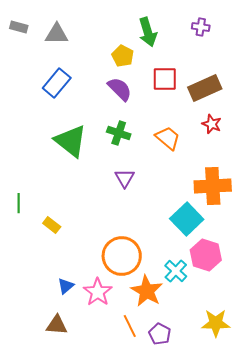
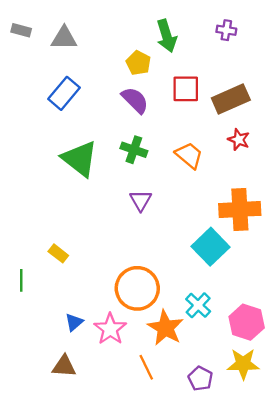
green line: (19, 203) -> (21, 280), moved
pink hexagon: (206, 255) -> (247, 322), moved
purple pentagon: (160, 334) -> (200, 379), moved

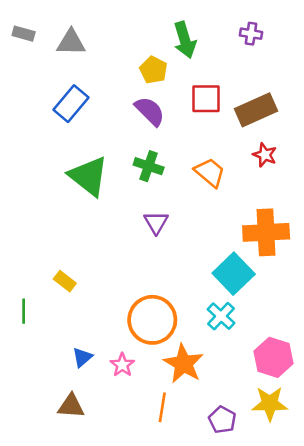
cyan cross: (198, 305) -> (221, 316), moved
pink star: (110, 329) -> (122, 365), size x0.7
orange line: (146, 367) -> (162, 407), turned 35

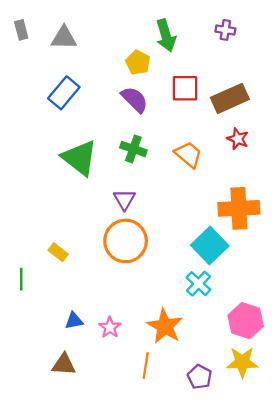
gray rectangle: (24, 34) -> (21, 30), turned 60
purple triangle: (156, 222) -> (124, 199), moved
orange circle: (152, 320) -> (126, 241), moved
blue triangle: (82, 357) -> (74, 321), turned 30

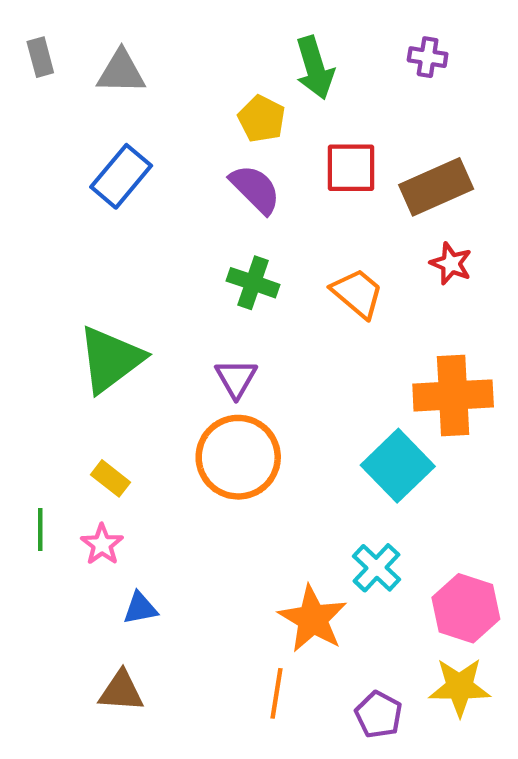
green triangle: (80, 158) -> (111, 359), moved, turned 45
cyan cross: (198, 284) -> (377, 568), moved
pink star: (110, 327) -> (102, 544), moved

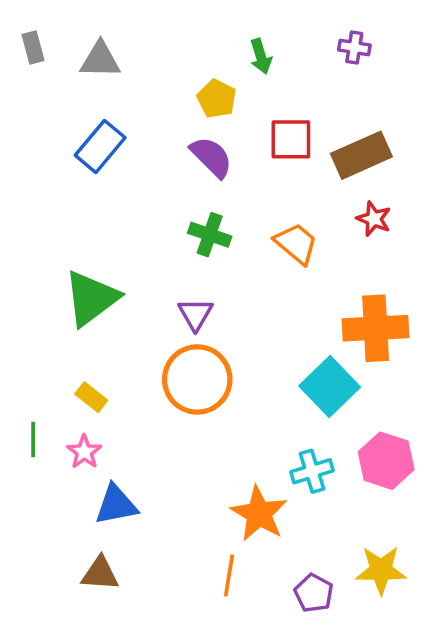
green arrow: (315, 68) -> (261, 56), size x0.7
cyan cross: (377, 568) -> (312, 471), turned 30
blue triangle: (140, 608) -> (116, 505), size x1.5
pink hexagon: (466, 608) -> (386, 461), moved

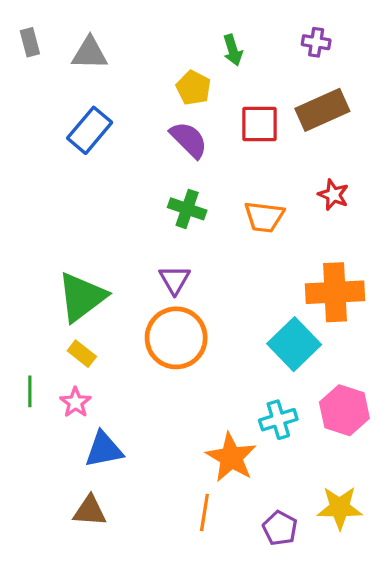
brown rectangle: (361, 155) -> (322, 110), moved
orange trapezoid: (296, 243) -> (264, 217), turned 147
green triangle: (91, 298) -> (82, 297), moved

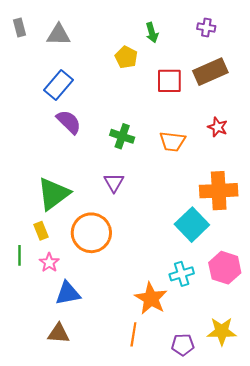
purple semicircle: (189, 140) -> (69, 122), moved
orange circle: (176, 338) -> (91, 233), moved
yellow rectangle: (82, 354) -> (41, 231), moved, turned 30
purple pentagon: (280, 528) -> (183, 345), turned -30

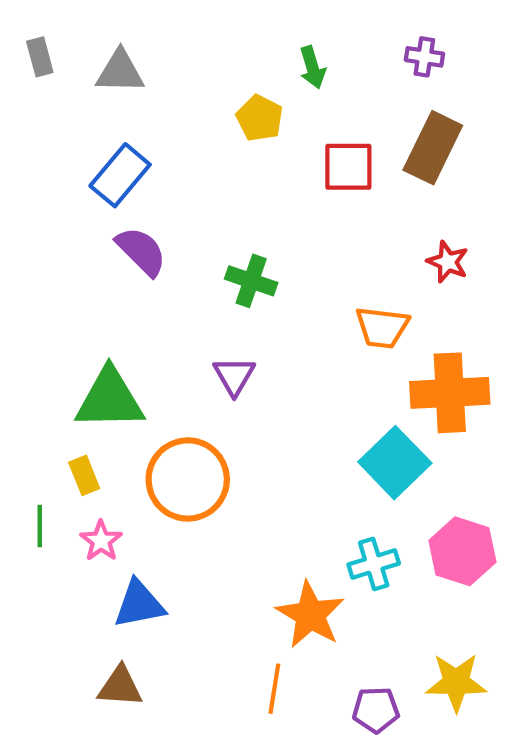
brown rectangle: (210, 72) -> (433, 148), turned -40
orange trapezoid: (172, 141) -> (382, 327), moved
green triangle: (53, 194) -> (110, 399), turned 36

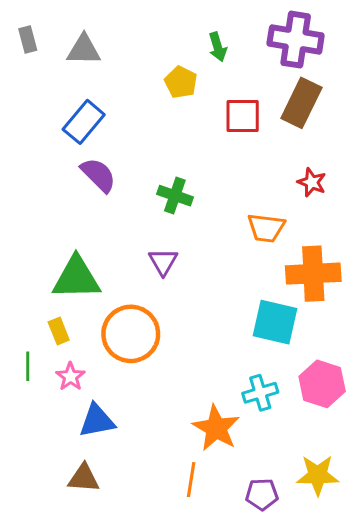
purple cross: (424, 57) -> (296, 40), size x2.0
cyan square: (395, 463) -> (275, 322), turned -33

